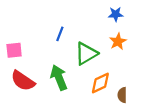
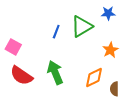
orange star: (118, 41) -> (110, 50), moved
pink square: (14, 50) -> (13, 47), turned 35
green triangle: (86, 54) -> (82, 26), moved

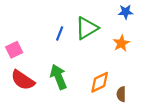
blue star: (108, 13) -> (126, 12), moved
pink square: (13, 47) -> (14, 50), turned 35
orange star: (110, 50) -> (121, 43), moved

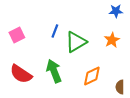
green triangle: (87, 28) -> (76, 42), moved
pink square: (14, 50) -> (17, 35), moved
brown semicircle: (121, 94) -> (120, 87), moved

